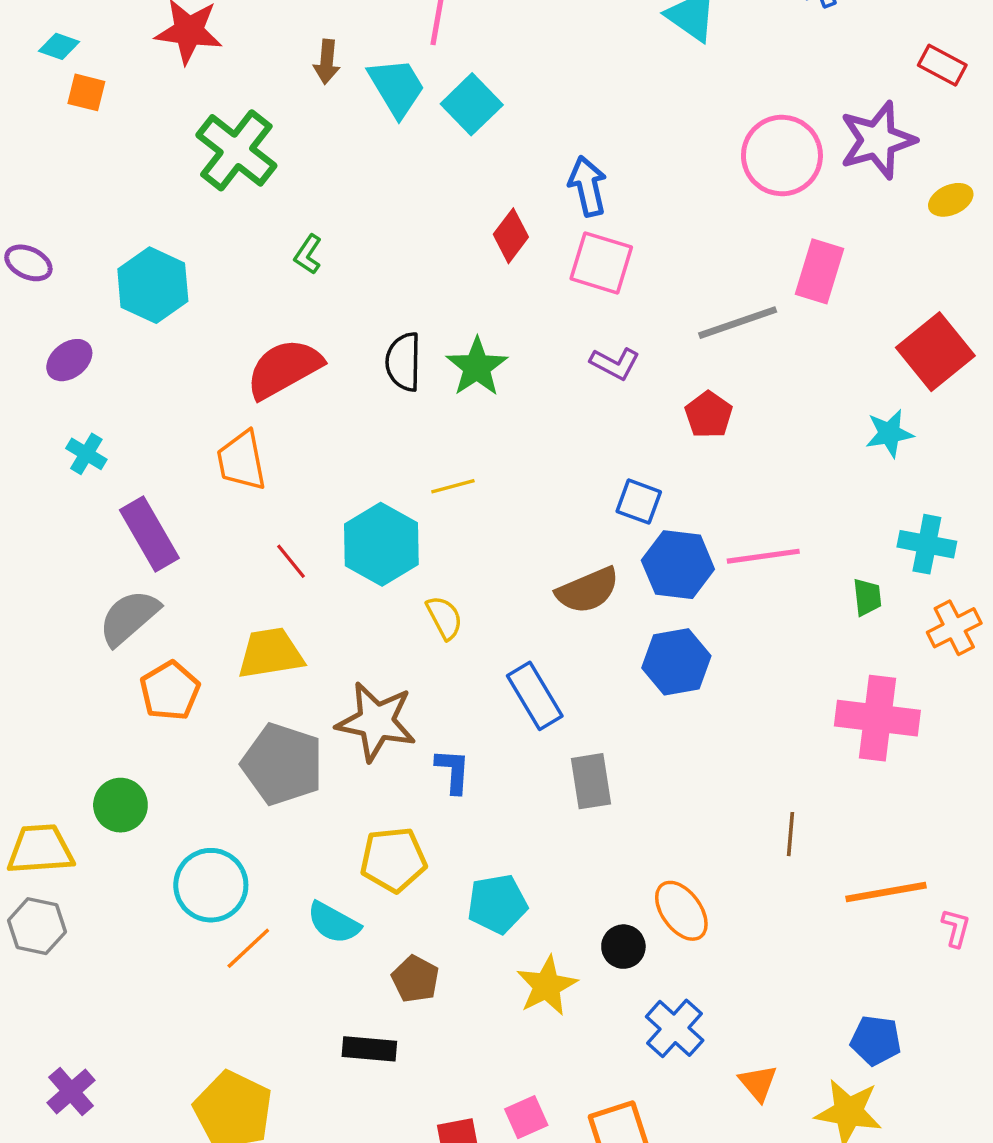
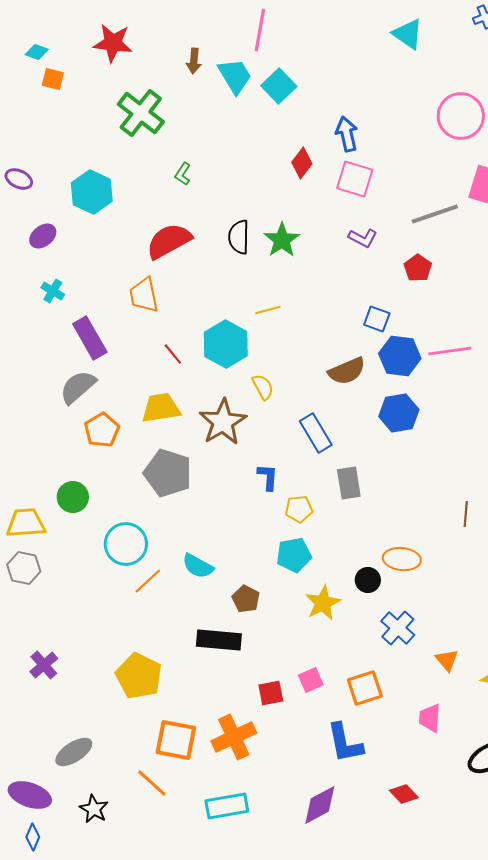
brown star: (376, 722) -> (223, 422), moved, turned 30
yellow pentagon: (393, 860) -> (299, 509), moved, size x0.7
orange ellipse: (681, 911) -> (402, 559), turned -48
black rectangle: (369, 1049) -> (219, 640), size x1.4

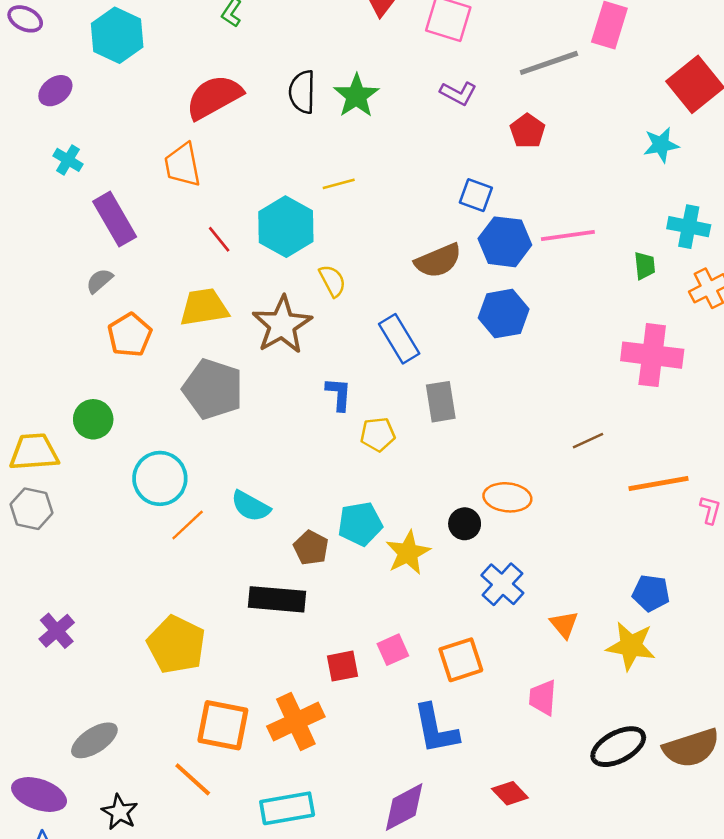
gray semicircle: (78, 387) -> (99, 281), size x0.6
brown line: (466, 514) -> (588, 441), turned 60
cyan pentagon: (294, 555) -> (360, 524), moved

